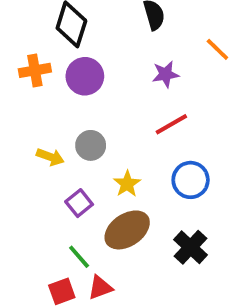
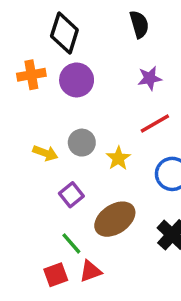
yellow star: (127, 184) -> (118, 158), moved

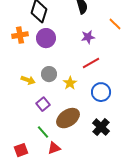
red square: (56, 275) -> (21, 150), moved

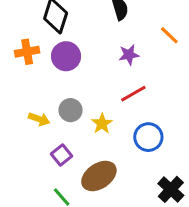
black cross: (101, 127) -> (171, 189), moved

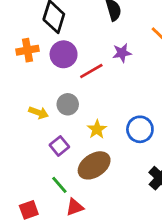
red line: (133, 94) -> (91, 71), moved
yellow star: (102, 124) -> (97, 129), moved

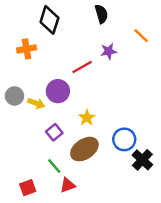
purple circle: (64, 54) -> (58, 91), moved
gray circle: (68, 104) -> (14, 96), moved
blue circle: (140, 129) -> (124, 139), moved

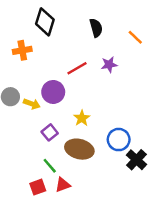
black semicircle: (101, 14) -> (96, 28), moved
purple star: (109, 51) -> (109, 65), moved
brown ellipse: (84, 149) -> (79, 149), turned 48
red square: (28, 188) -> (38, 187), moved

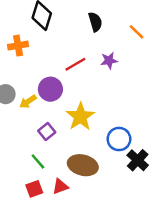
yellow arrow: (32, 104) -> (28, 102), turned 126
yellow star: (82, 118) -> (80, 117), size x1.6
brown ellipse: (79, 149) -> (83, 165), moved
green line: (50, 166) -> (38, 161), moved

